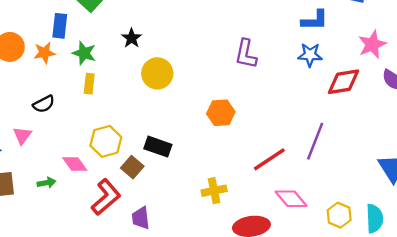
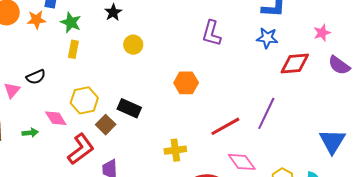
pink star: (372, 44) -> (322, 33), size x0.7
yellow circle: (157, 73) -> (133, 45), size x0.7
black semicircle: (44, 104) -> (36, 77), moved

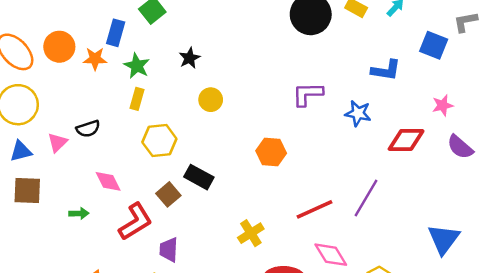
purple L-shape: (212, 33) -> (308, 94), turned 68
blue star: (267, 38) -> (358, 113), moved
yellow hexagon: (84, 100) -> (159, 141), moved
green arrow: (30, 133) -> (79, 213), moved
yellow cross: (175, 150) -> (251, 233), turned -30

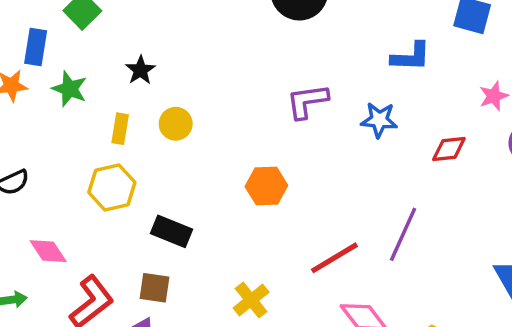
yellow rectangle: (137, 99) -> (120, 129), moved
red diamond: (406, 140) -> (449, 149), size x0.7
brown square: (168, 194) -> (154, 288), moved, turned -35

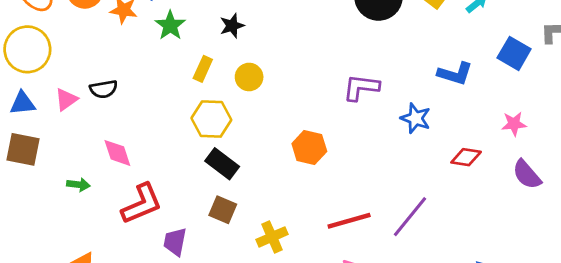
yellow hexagon: (112, 187) -> (211, 119), moved
brown square: (154, 288) -> (223, 210), moved

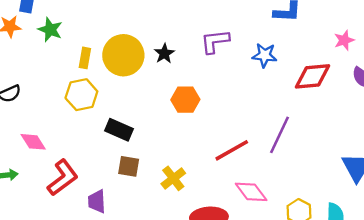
black star: (232, 26) -> (164, 53), moved
yellow circle: (249, 77) -> (123, 55), size x1.8
yellow hexagon: (211, 119) -> (81, 95), moved
red diamond: (466, 157) -> (312, 76), size x1.5

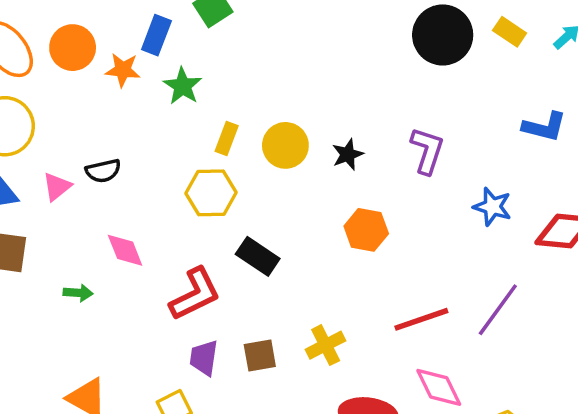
purple L-shape: (215, 41) -> (427, 151), turned 104
yellow circle: (123, 55) -> (285, 145), size x0.7
blue star: (265, 55) -> (492, 207), moved
brown square: (129, 166) -> (260, 356), moved, turned -30
red L-shape: (63, 178) -> (195, 294), moved

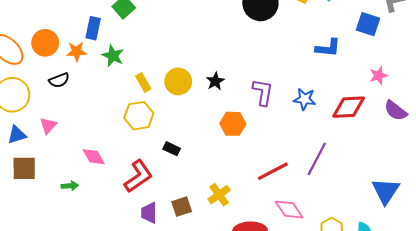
yellow rectangle: (227, 138) -> (143, 83), turned -42
purple L-shape: (427, 151) -> (263, 92), moved
black semicircle: (103, 171) -> (59, 80), moved
black rectangle: (258, 256) -> (172, 149), size x0.7

